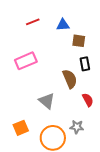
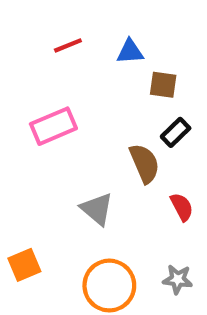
black rectangle: (85, 64) -> (176, 132), turned 56
gray star: (77, 127) -> (178, 279), moved
orange square: (21, 128) -> (24, 265), moved

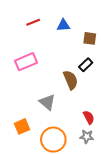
brown square: (163, 85) -> (90, 38), moved
red semicircle: (182, 207) -> (89, 117), moved
orange square: (24, 265) -> (22, 126), moved

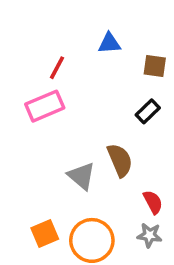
red line: (33, 22) -> (57, 68), moved, turned -40
brown semicircle: (71, 80) -> (120, 160), moved
orange square: (22, 126) -> (45, 233), moved

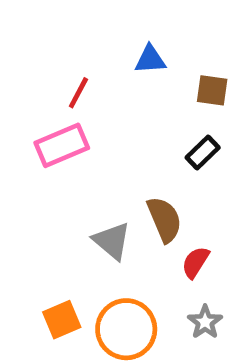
red semicircle: (153, 202) -> (195, 262), moved, turned -120
gray star: (149, 235) -> (205, 322), turned 30

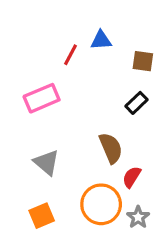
red line: (78, 93) -> (71, 55), moved
gray triangle: (112, 241) -> (46, 162), moved
orange circle: (126, 329) -> (101, 204), moved

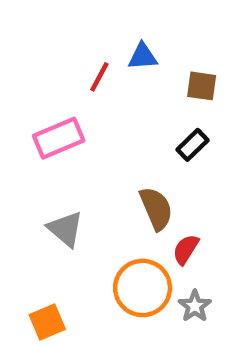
orange square: (42, 216) -> (47, 322), moved

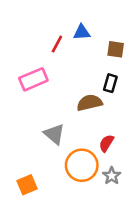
black rectangle: (193, 145) -> (110, 83), turned -30
brown semicircle: (156, 208) -> (90, 103), moved, turned -80
gray triangle: (65, 229) -> (54, 134), moved

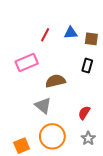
blue triangle: (82, 32) -> (71, 33), moved
brown semicircle: (90, 103) -> (55, 81), moved
orange circle: (82, 165) -> (52, 136), moved

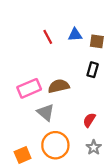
red line: (45, 35) -> (48, 37), turned -56
pink rectangle: (27, 62) -> (29, 88), moved

